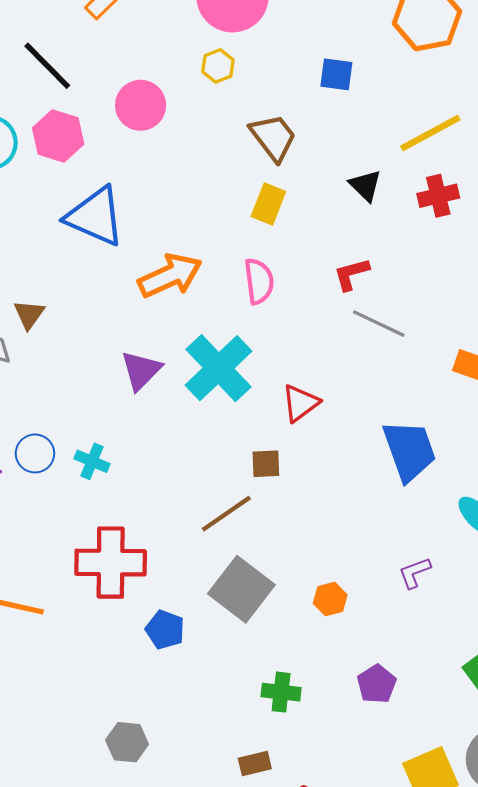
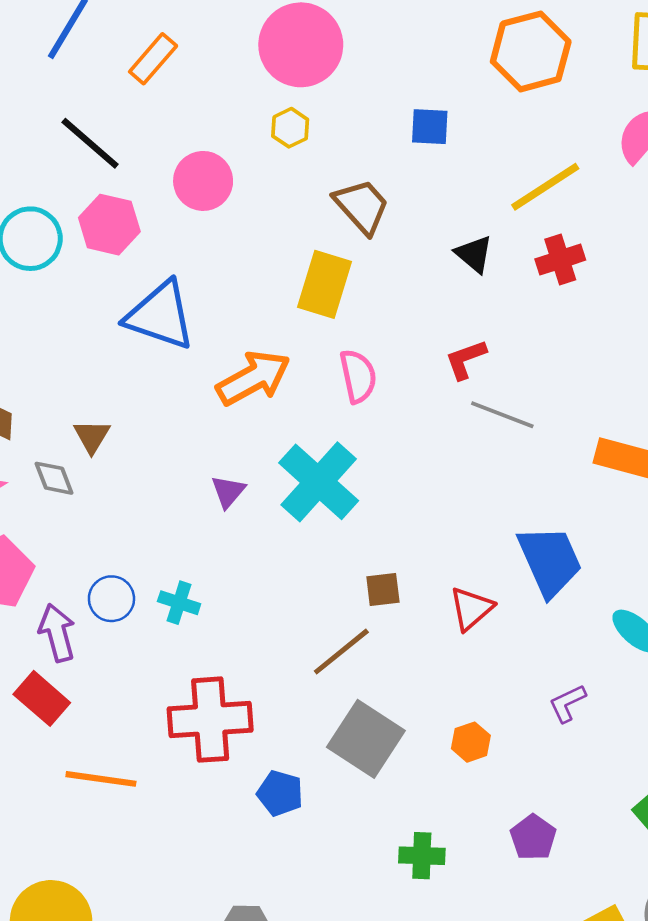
yellow rectangle: (268, 204) -> (325, 284), moved, size x1.4
purple triangle: (141, 370) -> (228, 492), size x0.7
red triangle: (300, 403) -> (471, 609), moved

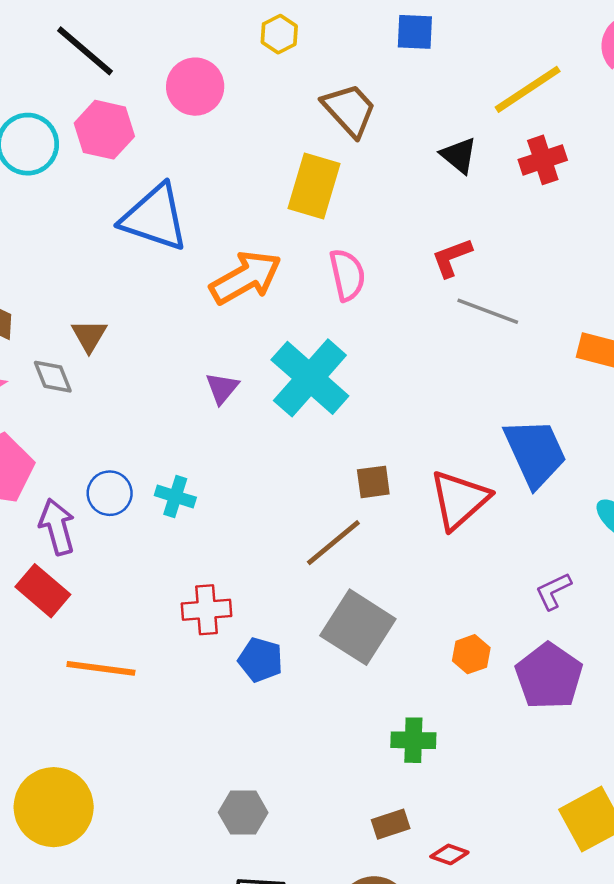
red triangle: (471, 609) -> (459, 500), size x1.4
red cross: (210, 720) -> (207, 610), size x0.6
orange hexagon: (471, 742) -> (471, 654), moved
blue pentagon: (280, 793) -> (260, 660), moved
purple pentagon: (533, 837) -> (549, 676), moved, size x1.5

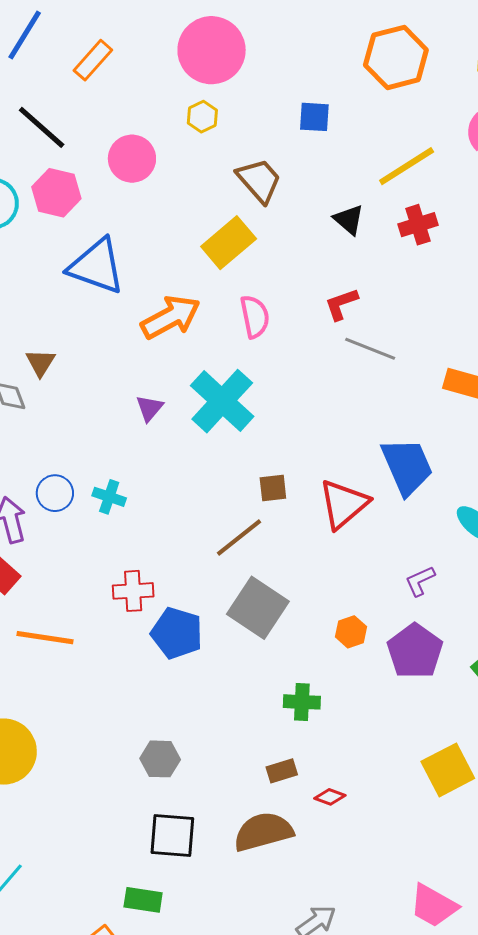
yellow rectangle: (314, 186) -> (229, 243), turned 32
blue pentagon: (260, 660) -> (177, 633), size x1.4

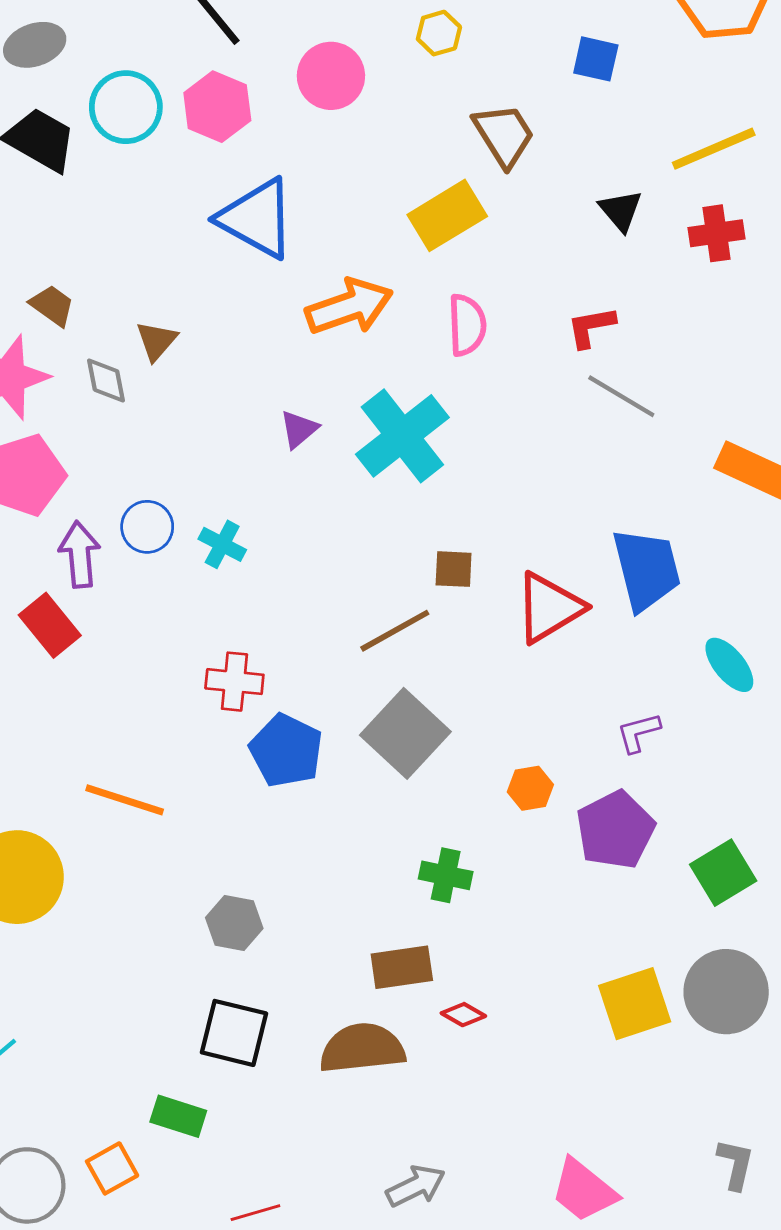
orange line: (45, 638) -> (125, 800), moved
brown rectangle: (282, 771) -> (402, 967), size x1.4

